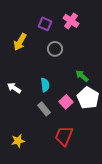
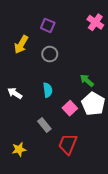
pink cross: (71, 21) -> (95, 22), moved
gray circle: (55, 49) -> (50, 54), moved
gray rectangle: (44, 109) -> (44, 125), moved

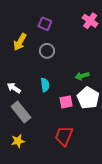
green arrow: (87, 81) -> (82, 76), turned -56
pink square: (70, 108) -> (66, 102), turned 32
gray rectangle: (44, 125) -> (21, 112), moved, size x1.5

